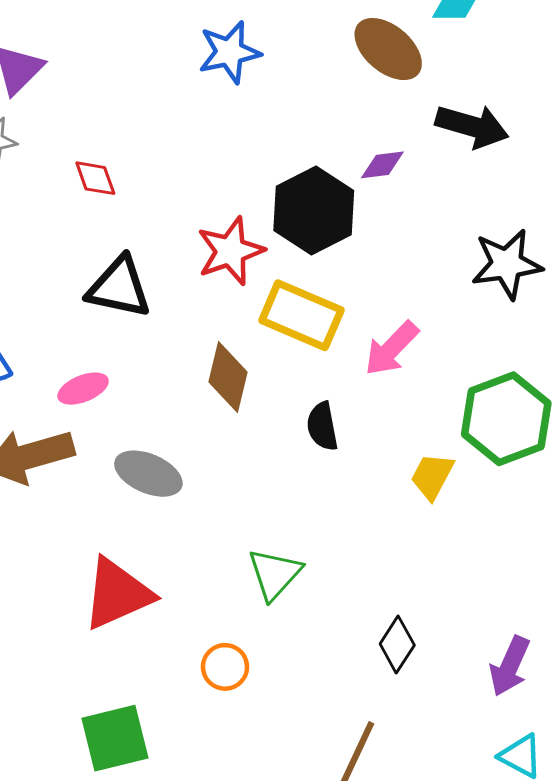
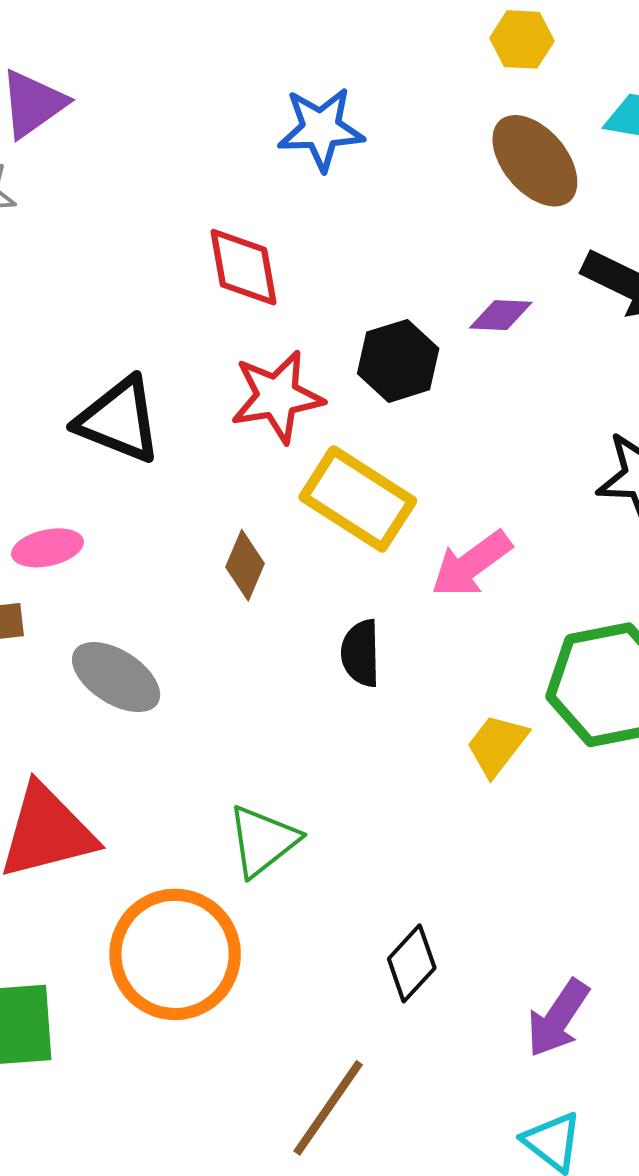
red diamond: (95, 178) -> (243, 267), moved, size x1.4
black hexagon: (314, 211) -> (398, 361), size x0.7
brown diamond: (228, 377) -> (245, 565), size x0.7
orange circle: (225, 667) -> (175, 954), size x2.0

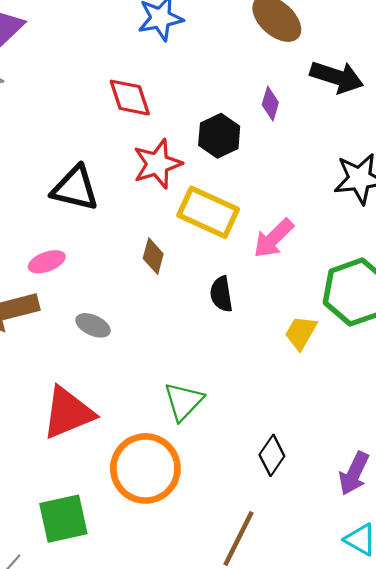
purple diamond: (501, 315) -> (270, 104), turned -68
gray ellipse: (116, 677) -> (93, 325), size x0.7

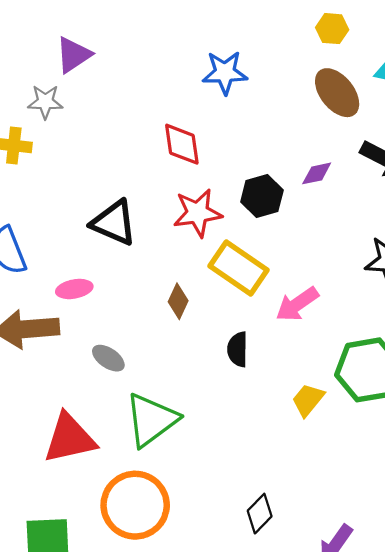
purple diamond: (270, 104) -> (317, 173), turned 52
green triangle: (184, 401) -> (151, 420), moved, size x1.4

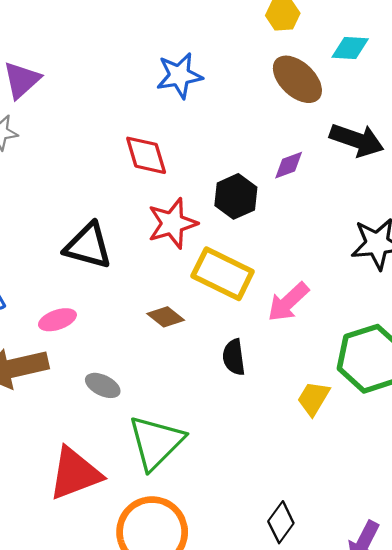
brown diamond: (178, 301) -> (166, 317), turned -68

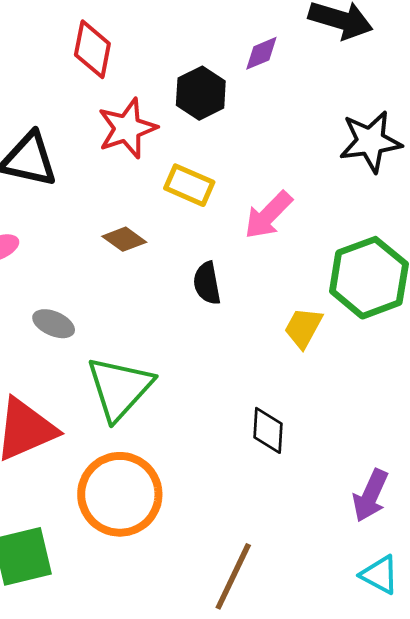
red diamond: (146, 155) -> (92, 49), turned 30
yellow rectangle: (223, 274) -> (189, 185), size x0.7
black diamond: (281, 522) -> (268, 430), moved, turned -30

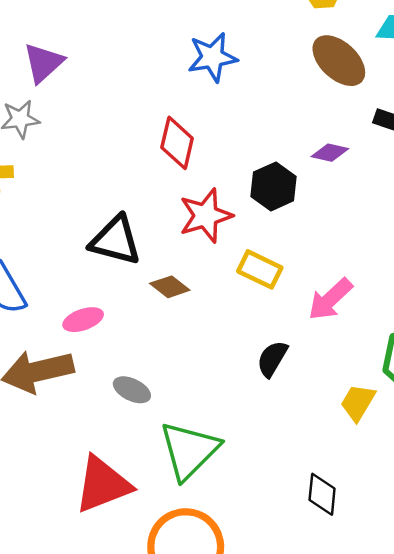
purple diamond: (261, 53) -> (330, 153), turned 33
brown diamond: (124, 239) -> (170, 287), moved
black semicircle: (207, 283) -> (272, 359), turned 39

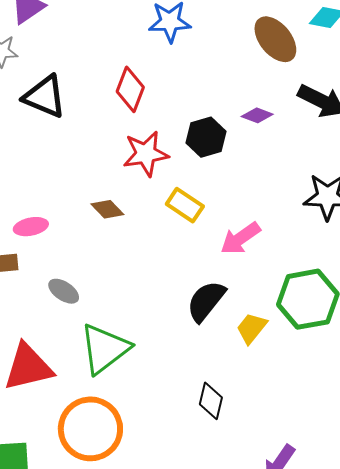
black triangle: (115, 240) -> (45, 96), moved
black semicircle: (272, 359) -> (206, 301), moved, size x1.4

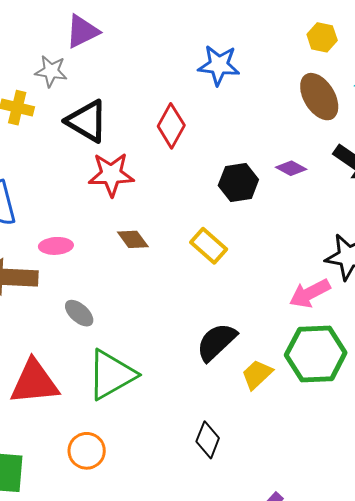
red star: (146, 154) -> (111, 174), moved
pink arrow: (240, 238) -> (310, 293), moved
orange circle: (90, 429) -> (87, 451), size x0.6

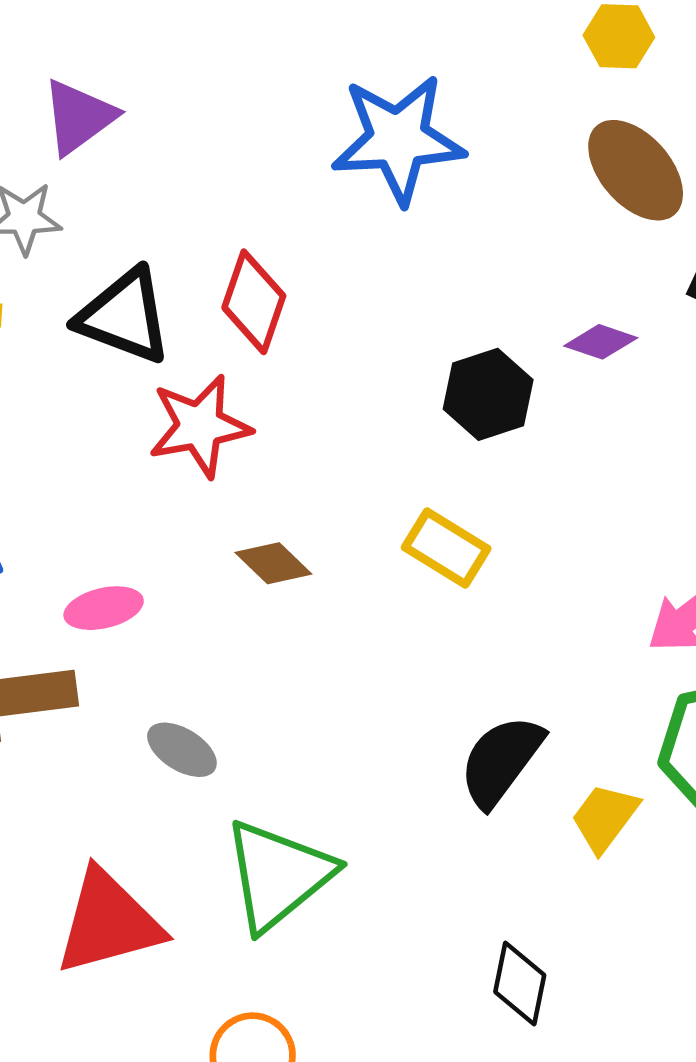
blue star: (219, 65) -> (398, 139), size x1.4
red diamond: (171, 126) -> (254, 302), moved

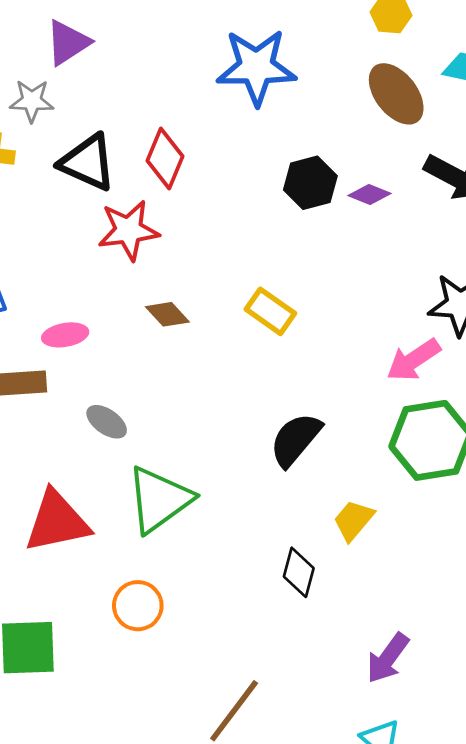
black hexagon: (488, 394) -> (310, 183), moved
yellow trapezoid: (605, 818) -> (353, 520), moved

